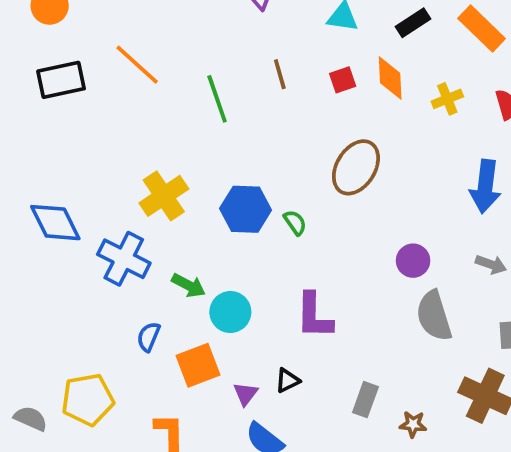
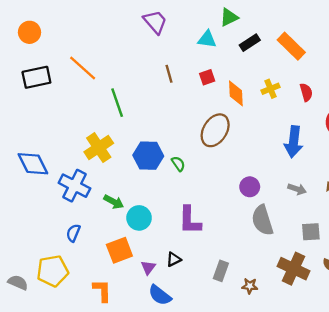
orange diamond: (390, 78) -> (236, 93), moved
green line: (217, 99) -> (117, 103), moved
blue semicircle: (149, 337) -> (73, 233), moved

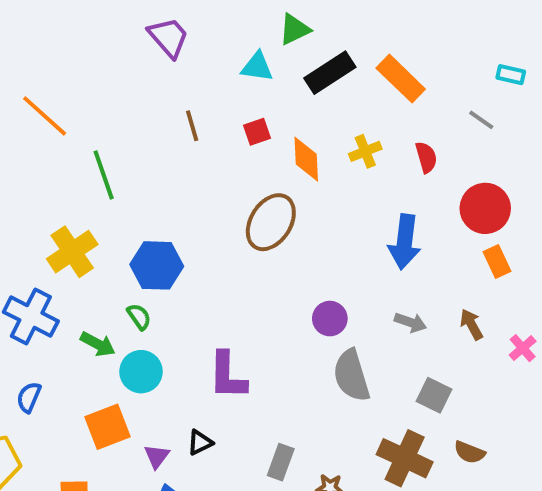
black rectangle: (250, 43) -> (330, 73), size x1.4
green semicircle: (178, 164) -> (139, 317), moved
gray square: (311, 232) -> (434, 395), turned 30

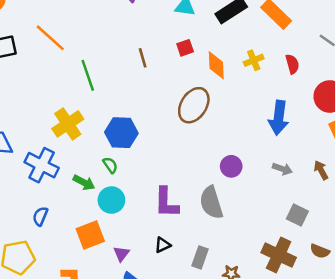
brown line: (192, 126) -> (143, 58), moved
gray semicircle: (351, 376) -> (211, 203), moved
black triangle: (200, 442) -> (163, 245), moved

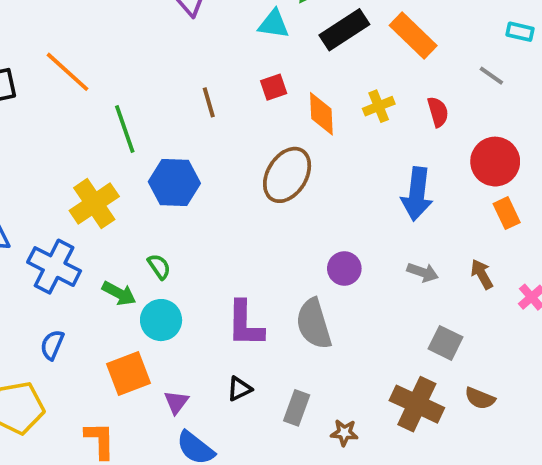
blue hexagon: (121, 133) -> (174, 183), moved

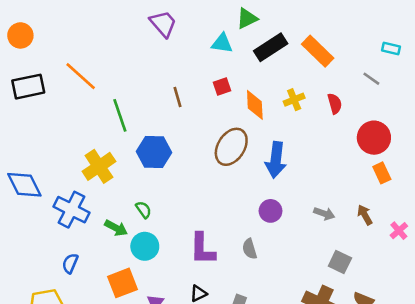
blue arrow: (417, 194) -> (276, 160), moved
gray semicircle: (314, 324) -> (250, 249), size x0.6

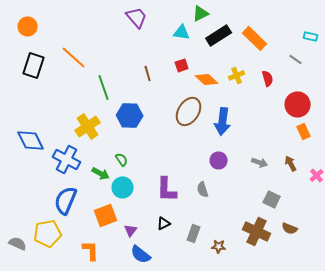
black rectangle: (28, 87) -> (34, 65), turned -60
orange diamond: (255, 105) -> (207, 79), turned -45
blue semicircle: (70, 263) -> (66, 200), size x1.8

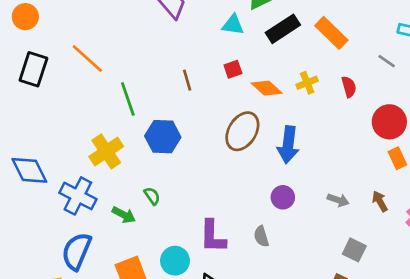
cyan circle: (123, 187) -> (175, 261), moved

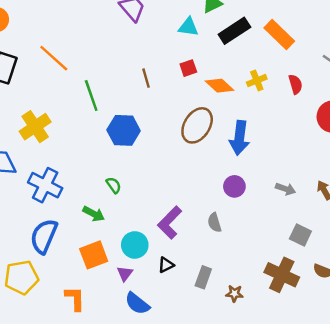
yellow cross: (106, 151) -> (35, 127), moved
green arrow: (124, 215) -> (94, 214), moved
purple L-shape: (213, 236) -> (170, 223), turned 44

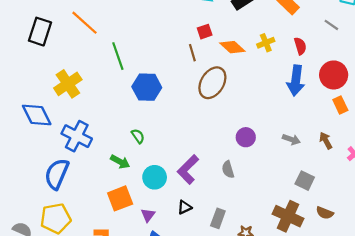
brown line: (146, 78) -> (192, 53), moved
blue arrow: (239, 138) -> (296, 81), moved
blue semicircle: (44, 236) -> (57, 174), moved
cyan circle: (135, 245) -> (155, 177), moved

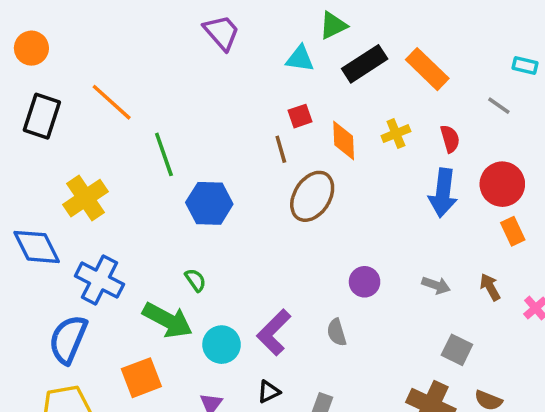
orange diamond: (232, 47) -> (344, 141), turned 45
green arrow: (120, 162) -> (167, 320), size x1.6
orange square: (120, 198) -> (141, 378), moved

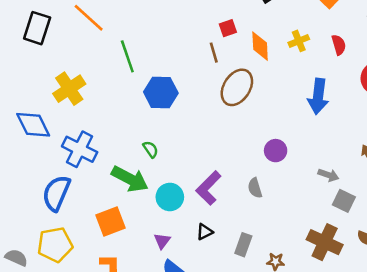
blue arrow: (443, 193) -> (318, 96), moved
gray arrow: (436, 285) -> (328, 175), moved

